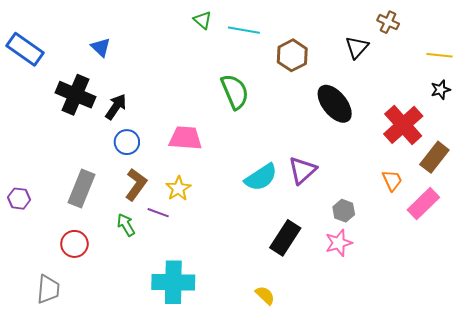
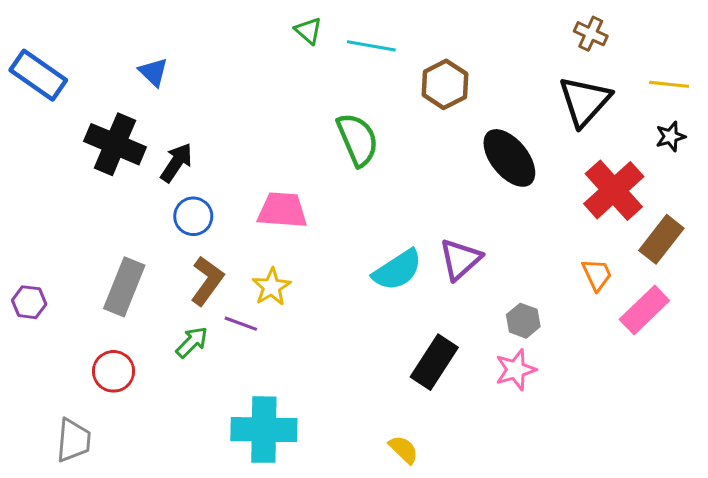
black triangle: (357, 47) -> (585, 101), moved, size x1.5
green arrow: (126, 225) -> (192, 342), turned 75

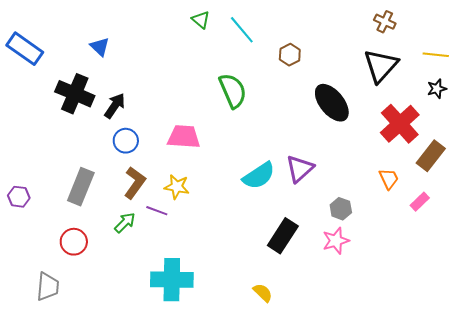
cyan line: (371, 46) -> (242, 30), turned 40
brown hexagon: (445, 84) -> (290, 55), size x0.7
yellow star: (272, 287) -> (177, 187), turned -30
pink rectangle: (644, 310) -> (420, 202), size x0.6

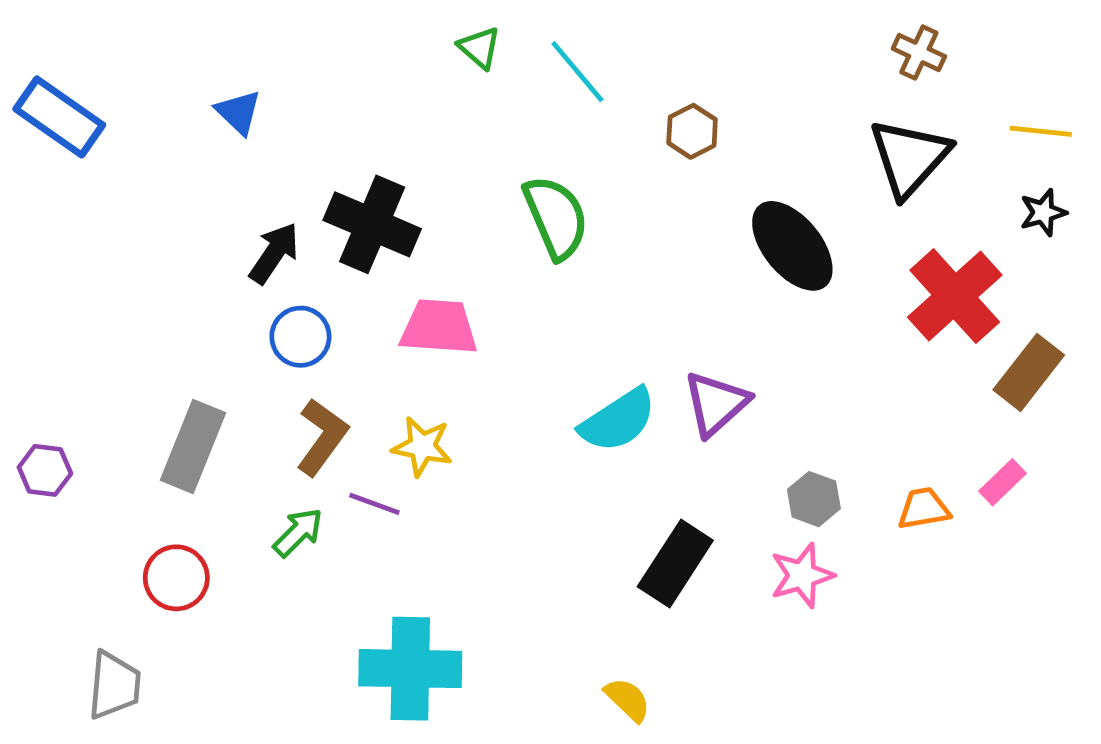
black cross: (75, 94) -> (372, 224), moved
orange trapezoid: (389, 179) -> (924, 509), moved, turned -75

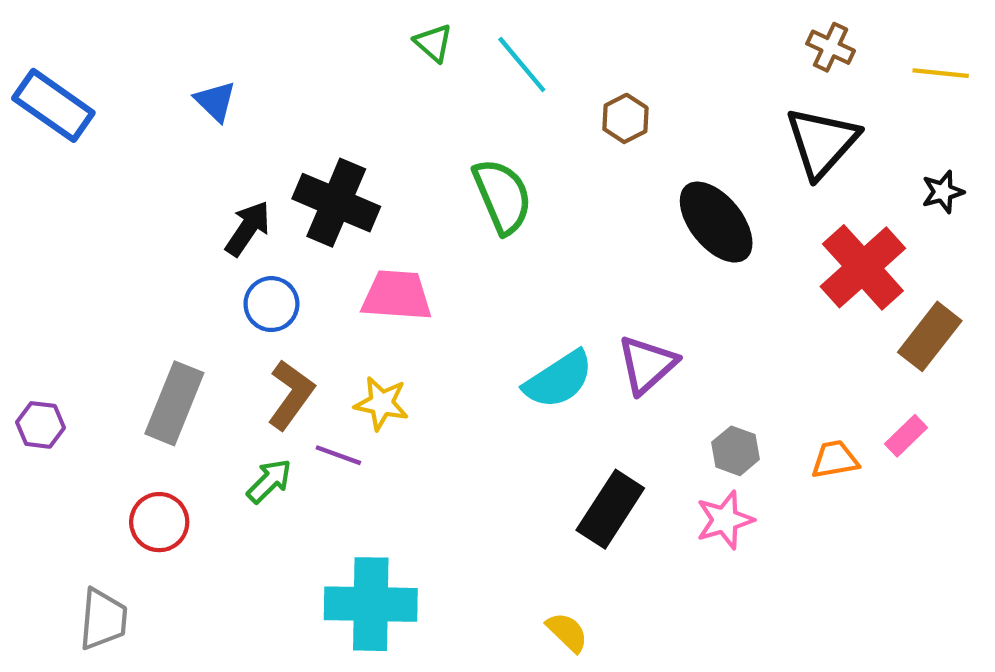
yellow line: (1041, 131) -> (941, 73), moved

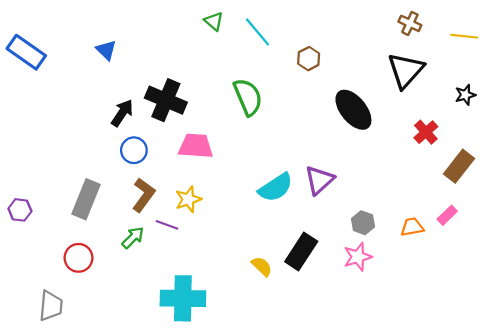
red cross: (863, 267) -> (426, 132), size x0.6
yellow star: (382, 403) -> (188, 199), turned -30
yellow semicircle: (567, 632) -> (262, 266), moved

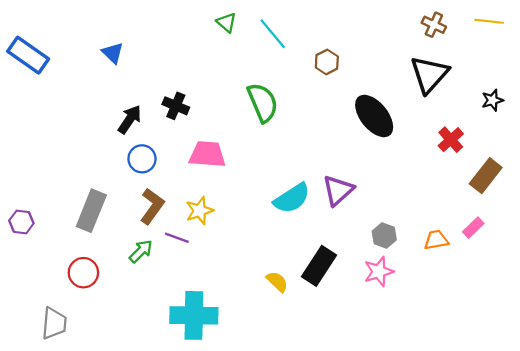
yellow line: (464, 36) -> (489, 21), moved
black cross: (166, 100) -> (176, 106), size x0.6

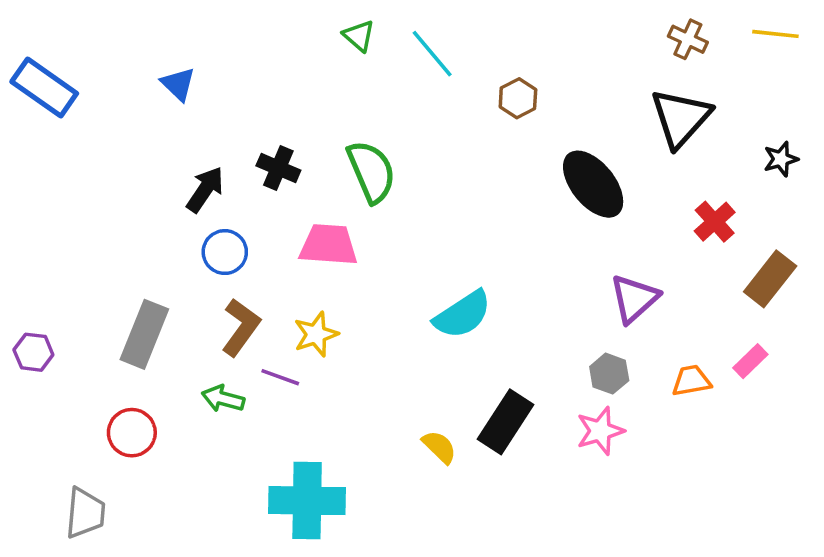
green semicircle: (263, 102) -> (371, 172), moved
purple triangle: (338, 190) -> (634, 299), moved
green arrow: (141, 251) -> (223, 399), turned -120

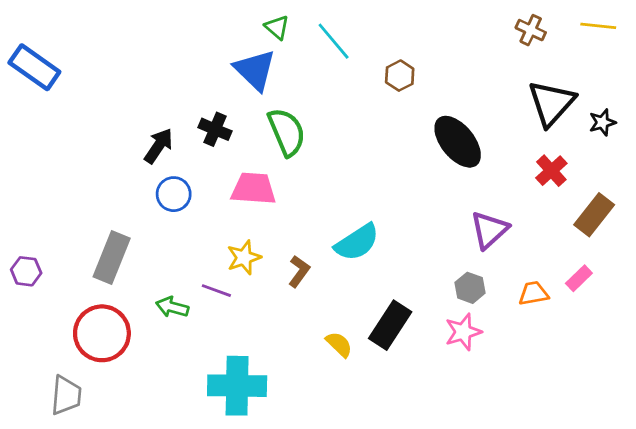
blue triangle: (178, 84) -> (255, 70), moved, size x1.6
black triangle: (681, 118) -> (551, 103), moved
brown L-shape: (241, 327) -> (299, 271), moved, size x0.7
red circle: (132, 433) -> (102, 333), size x1.5

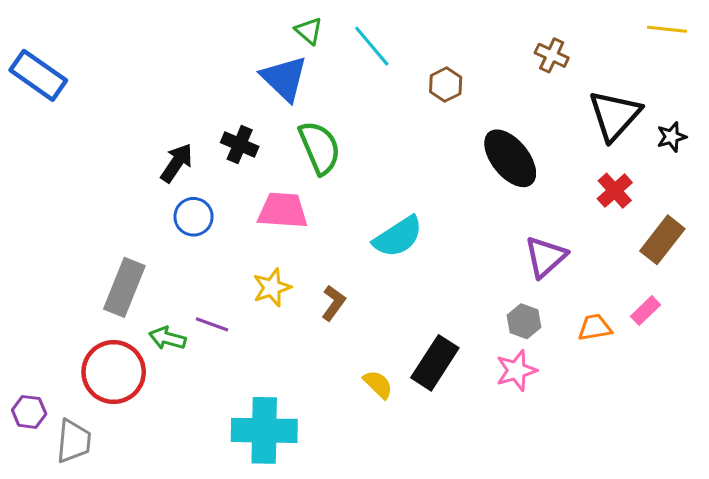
brown cross: (531, 30) -> (552, 55), moved
cyan semicircle: (357, 242) -> (398, 237), moved
purple hexagon: (26, 271) -> (29, 412), moved
purple line: (216, 291) -> (212, 324), moved
green arrow: (172, 307) -> (167, 338), moved

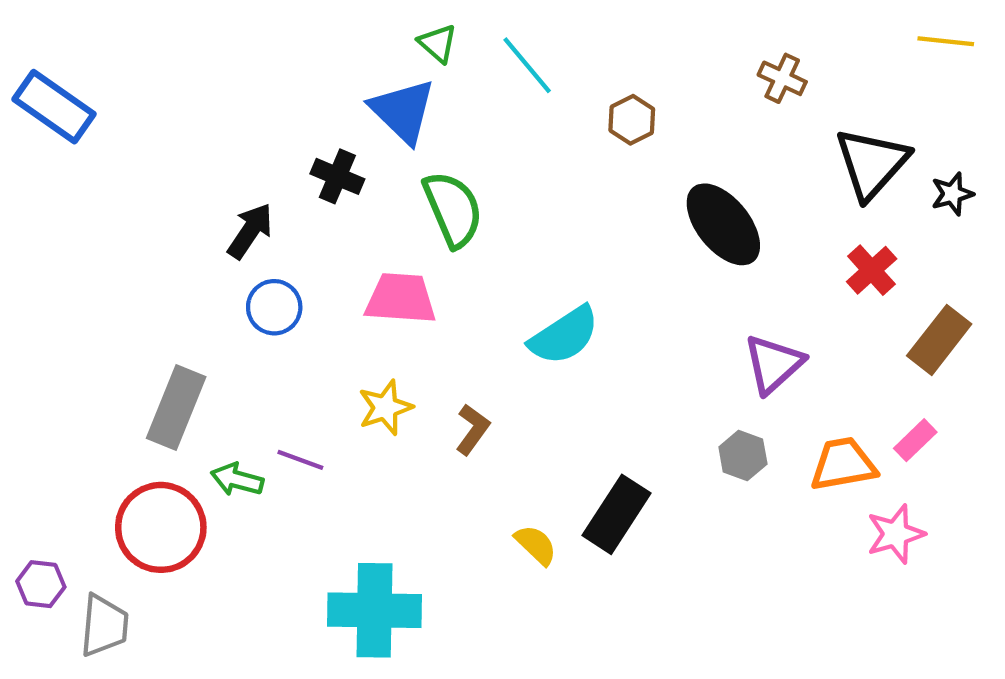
black cross: (240, 145) -> (337, 176), moved
orange trapezoid: (595, 327) -> (843, 464), size x1.4
pink star: (516, 370) -> (896, 534), moved

